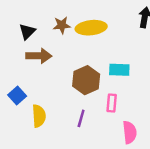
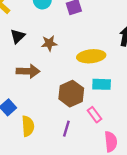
yellow ellipse: (91, 28) -> (91, 56), moved
black triangle: (27, 32) -> (18, 36), moved
pink rectangle: (112, 103) -> (94, 115), turned -42

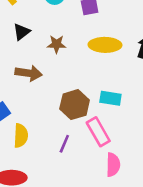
yellow ellipse: (91, 56) -> (105, 45), moved
pink rectangle: (94, 115) -> (98, 132), size x1.5

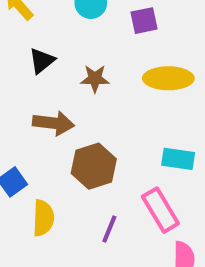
brown hexagon: (75, 105) -> (94, 166), moved

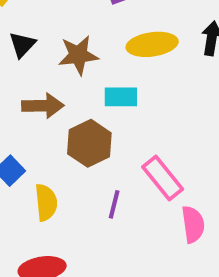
brown star: (95, 79) -> (78, 55), size x1.4
cyan rectangle: (178, 159) -> (121, 97), moved

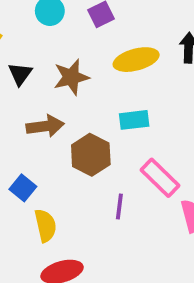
cyan rectangle: (121, 97) -> (134, 120), moved
yellow semicircle: (46, 202) -> (45, 226), moved

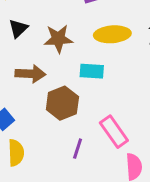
cyan rectangle: (134, 120) -> (92, 71), moved

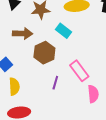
cyan rectangle: (92, 71) -> (64, 31), turned 35

